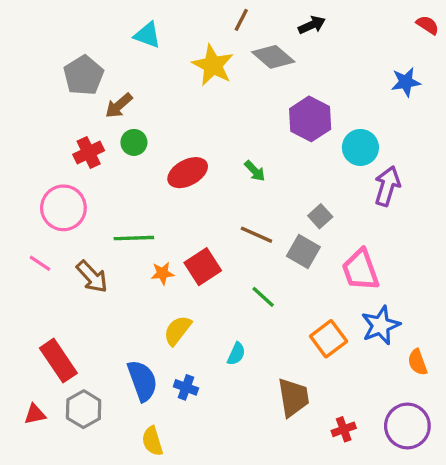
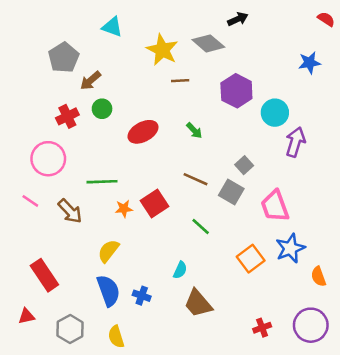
brown line: (241, 20) -> (180, 81), moved, turned 60
yellow semicircle: (178, 330) -> (108, 251), moved
brown trapezoid: (293, 397) -> (198, 303), moved, turned 148
gray hexagon: (84, 409) -> (70, 329), moved

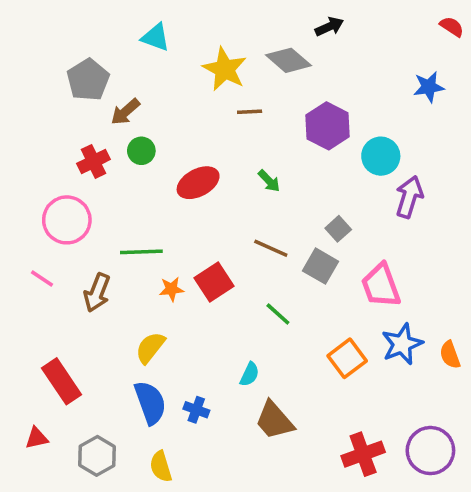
brown arrow: (70, 211) -> (97, 293), turned 64
orange semicircle: (318, 276) -> (450, 355), moved
red cross: (262, 328) -> (363, 454), size x1.6

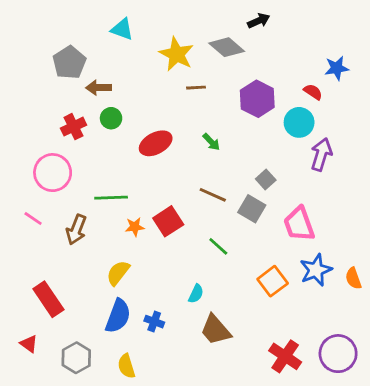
red semicircle: (452, 27) -> (313, 92), moved
brown arrow: (125, 112) -> (99, 88), turned 40
blue semicircle: (150, 403) -> (118, 316), turned 40
red triangle: (37, 438) -> (29, 344), turned 48
red cross: (363, 454) -> (285, 356), turned -36

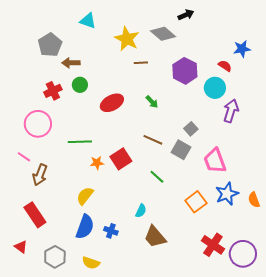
brown arrow: (76, 230) -> (40, 175), moved
red cross: (285, 356) -> (213, 245), moved
yellow semicircle: (126, 366) -> (91, 263), turned -54

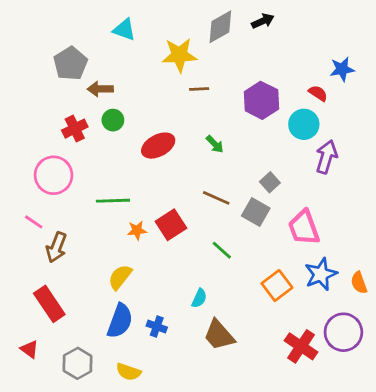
gray diamond: (163, 34) -> (220, 27), moved, turned -70
yellow star: (127, 39) -> (179, 55), turned -30
purple circle: (243, 254) -> (343, 332), moved

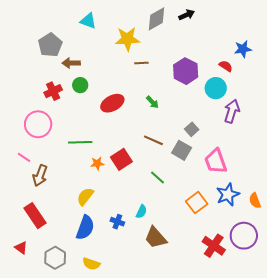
blue cross: (157, 327) -> (117, 222), moved

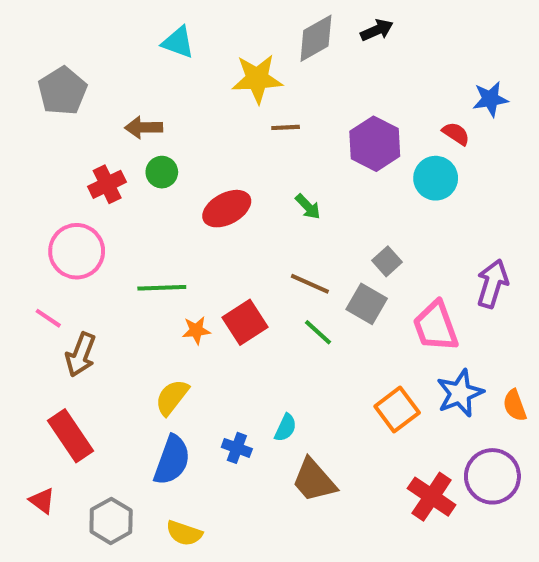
gray pentagon: (50, 45) -> (62, 91), moved
purple arrow: (232, 111) -> (492, 284), moved
green line: (157, 177) -> (318, 332), moved

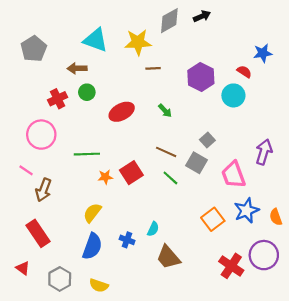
cyan triangle: (178, 42) -> (96, 40), moved, size x1.4

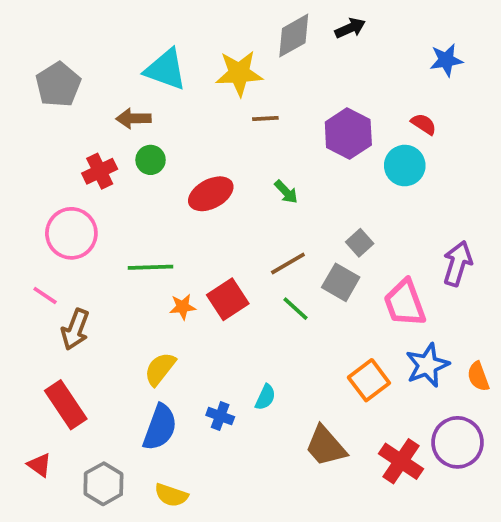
blue star: (263, 53) -> (446, 60), moved
brown line: (166, 152) -> (288, 263), turned -54
brown trapezoid: (168, 257) -> (326, 446), moved

